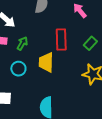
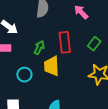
green arrow: (22, 43) -> (39, 48), moved

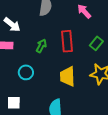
yellow trapezoid: (52, 66) -> (67, 76), moved

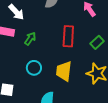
green arrow: (41, 46) -> (30, 39), moved
cyan circle: (26, 72) -> (34, 68), moved

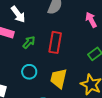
red rectangle: (68, 36) -> (55, 42), moved

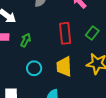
red rectangle: (55, 42) -> (65, 33), moved

